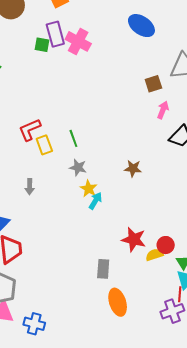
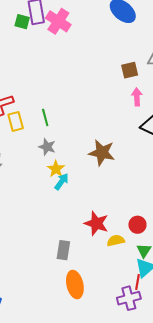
pink arrow: (163, 110) -> (137, 97), turned -30
brown star: (133, 168) -> (102, 153), size x1.5
red circle: (166, 245) -> (137, 225), moved

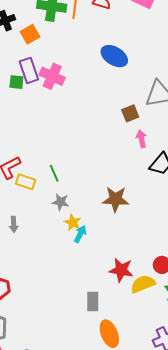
yellow rectangle: (16, 121) -> (26, 182), turned -48
yellow semicircle: (116, 241) -> (143, 284), size x1.4

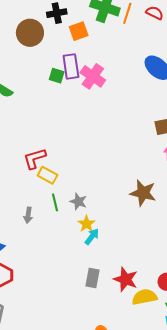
green line: (54, 173) -> (55, 202), moved
brown star: (116, 199) -> (143, 193), moved
gray rectangle: (93, 301) -> (92, 278), moved

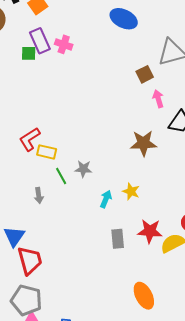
pink cross: (93, 76) -> (64, 44), size x0.7
yellow star: (87, 224) -> (131, 191), moved

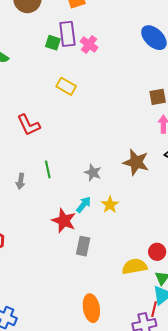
red L-shape: (30, 139) -> (29, 125), turned -100
yellow rectangle: (47, 152) -> (66, 86), moved
gray star: (83, 169) -> (93, 173), moved
red star: (150, 231) -> (64, 221), moved

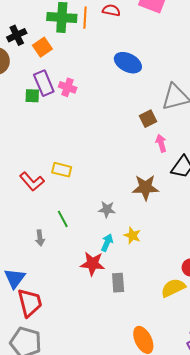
yellow rectangle: (66, 86) -> (62, 170), moved

